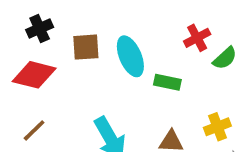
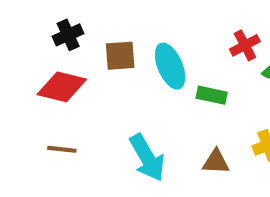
brown line: (34, 130) -> (62, 149), turned 50

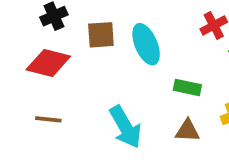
green rectangle: (212, 95) -> (187, 87), moved

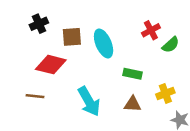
red diamond: (48, 63) -> (51, 65), moved

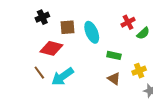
brown line: (35, 96) -> (39, 73), turned 48
cyan arrow: (89, 101) -> (62, 77), moved, turned 85
brown triangle: (132, 104) -> (114, 79), turned 32

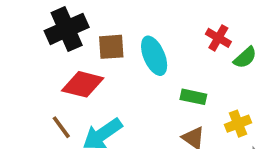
black cross: (42, 17) -> (67, 29), size x1.6
red cross: (128, 22) -> (218, 38), turned -32

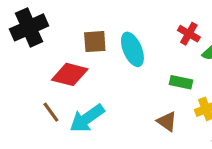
black cross: (67, 29) -> (29, 27), moved
green rectangle: (193, 97) -> (181, 82), moved

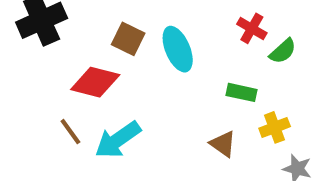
brown square: (95, 42) -> (128, 39), turned 30

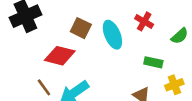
red cross: (252, 28) -> (144, 21), moved

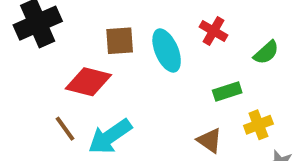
brown square: (81, 28) -> (120, 41), turned -30
green rectangle: (153, 62) -> (227, 92), turned -30

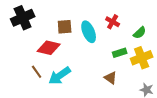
yellow cross: (258, 125) -> (142, 58), moved, size x1.5

